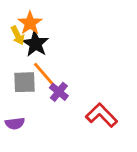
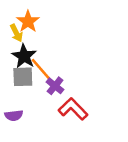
black star: (36, 44) -> (24, 56), moved
red L-shape: (102, 115) -> (73, 109), moved

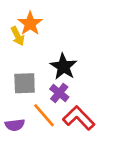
black star: (24, 56) -> (63, 67), moved
orange line: (41, 69) -> (44, 115), moved

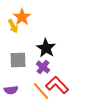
orange line: (44, 115) -> (41, 91), moved

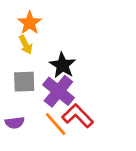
yellow arrow: (13, 26) -> (26, 45), moved
purple cross: (43, 67) -> (58, 91), size x1.6

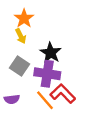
gray square: (24, 82) -> (20, 66), turned 36
purple cross: (58, 91) -> (47, 74), turned -30

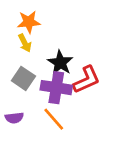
orange star: (24, 18) -> (29, 22), turned 30
red L-shape: (63, 94) -> (87, 80), moved, turned 110

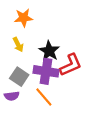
yellow arrow: (25, 43) -> (18, 45), moved
gray square: (23, 78) -> (19, 77), moved

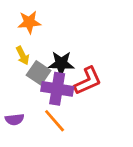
black star: (49, 51) -> (61, 64), turned -30
gray square: (19, 77) -> (39, 73), moved

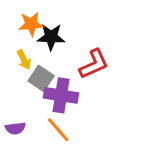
black star: (61, 64) -> (51, 37), moved
red L-shape: (88, 81) -> (94, 64), moved

